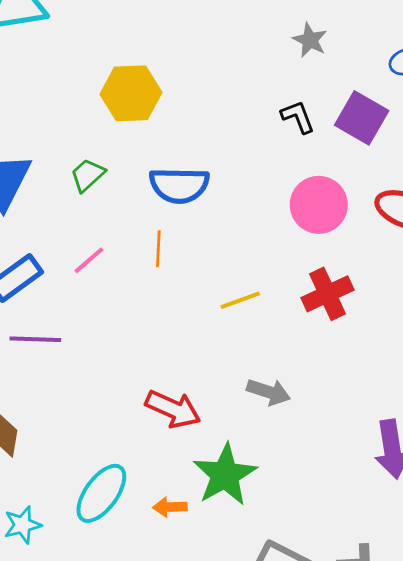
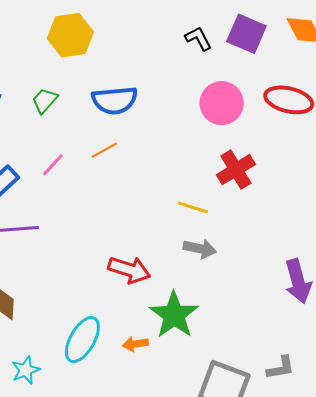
orange line: (158, 249) -> (104, 150), turned 64
yellow line: (240, 300) -> (193, 207), moved, turned 44

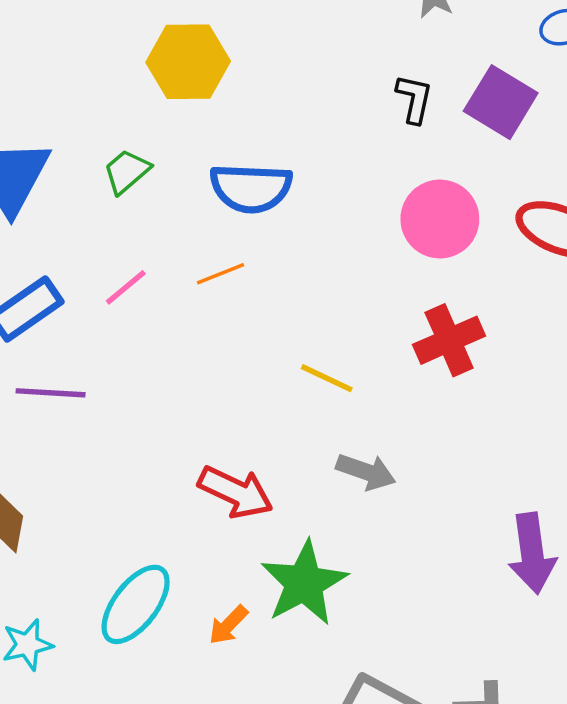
black L-shape: (198, 39) -> (414, 99), turned 32
yellow line: (193, 207) -> (327, 378), moved
orange arrow: (135, 344) -> (228, 625), turned -45

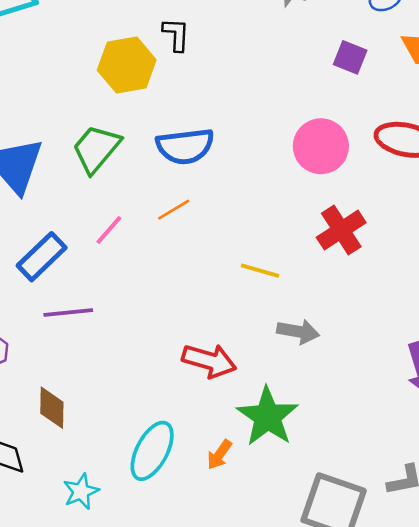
black L-shape: (414, 99) -> (176, 35), moved
purple square: (501, 102) -> (350, 57), size x0.7
green trapezoid: (127, 171) -> (96, 149), size x1.5

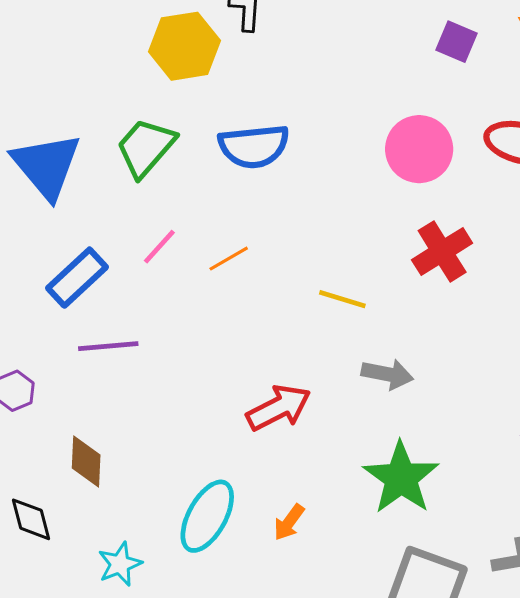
orange line: (174, 210) -> (229, 259), moved
red arrow: (209, 361) -> (279, 408), turned -44
green star: (268, 417) -> (401, 478), moved

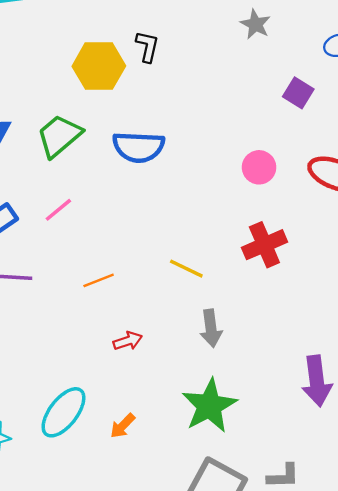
pink circle: (419, 149) -> (259, 167), size x0.7
orange line: (229, 259) -> (99, 280), moved
gray arrow: (387, 374) -> (211, 328), turned 63
red arrow: (279, 408) -> (128, 341), size x0.6

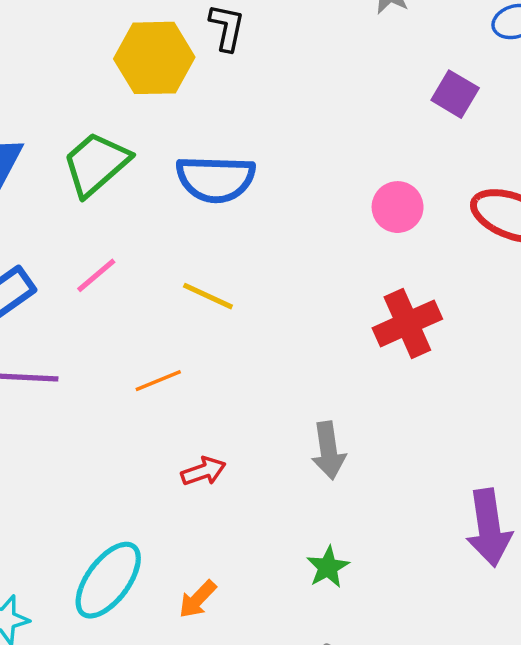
yellow line: (186, 269) -> (208, 296), moved
green star: (209, 406) -> (328, 567), size x0.5

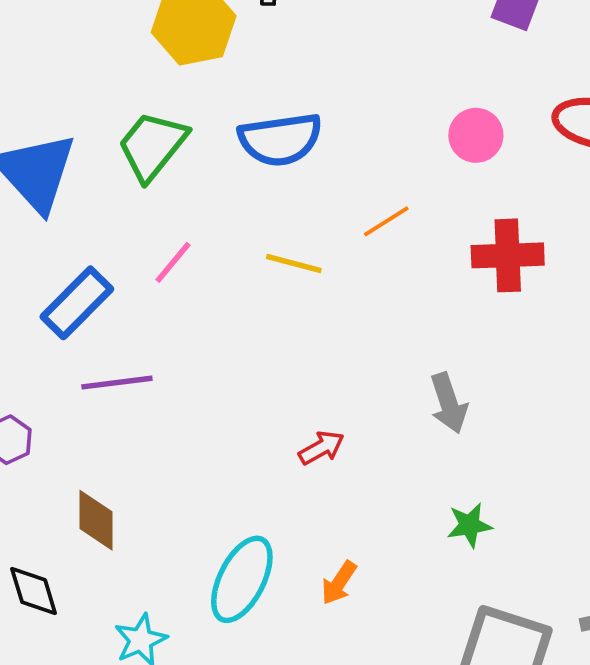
red cross: (407, 323) -> (508, 255), turned 32
orange line: (158, 381) -> (386, 221), moved
green star: (328, 567) -> (469, 525), turned 30

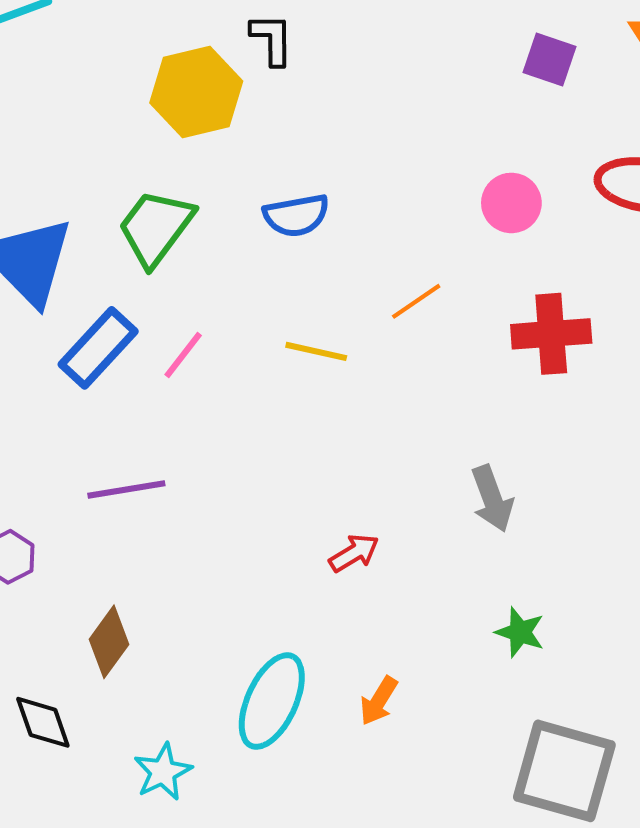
blue semicircle: (280, 139) -> (296, 215), size x0.7
blue rectangle: (77, 303) -> (98, 348), moved
brown diamond: (96, 520) -> (109, 642), turned 38
green star: (469, 525) -> (520, 632), turned 30

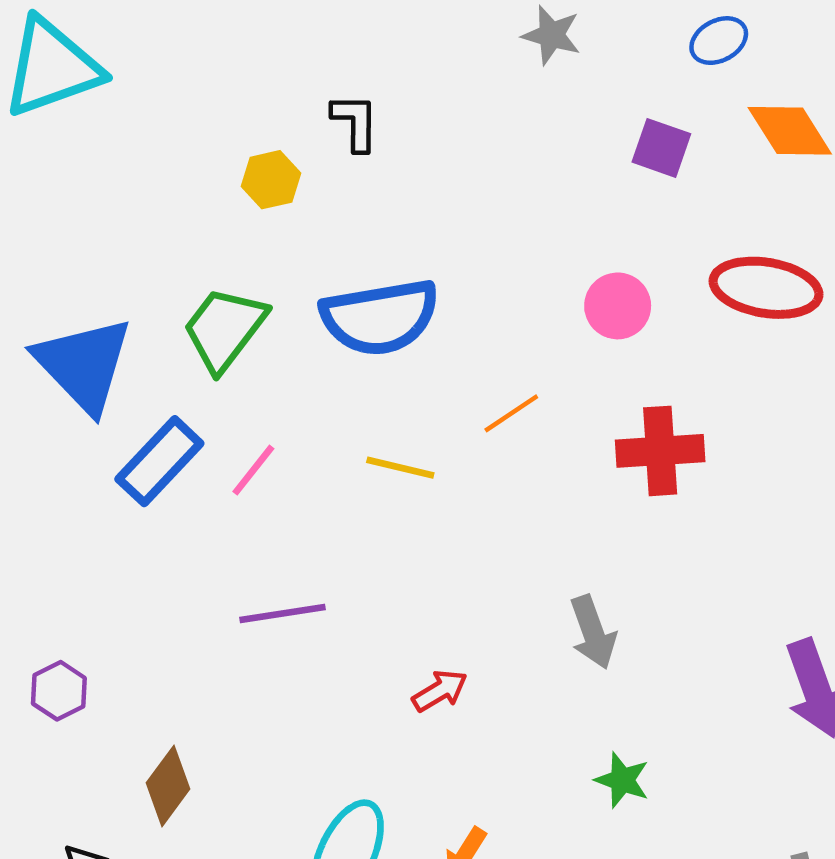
yellow hexagon: (196, 92) -> (271, 180), size x0.6
blue semicircle: (296, 215) -> (380, 317), size x1.6
purple line: (126, 489) -> (282, 614), moved

